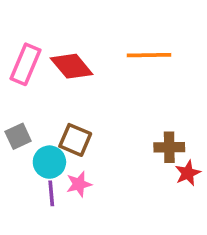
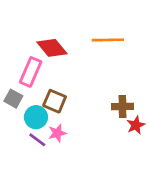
pink rectangle: (25, 64) -> (31, 72), moved
gray square: (18, 136) -> (13, 99), turned -36
purple line: (51, 193) -> (37, 140), turned -48

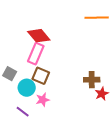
orange line: (108, 40) -> (97, 18), moved
pink rectangle: (31, 72) -> (36, 54), moved
purple line: (37, 140) -> (23, 112), moved

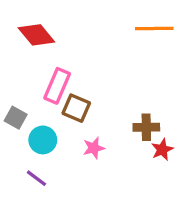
red diamond: (39, 36) -> (36, 35), moved
brown square: (41, 76) -> (76, 108), moved
pink star: (43, 100) -> (94, 148), moved

